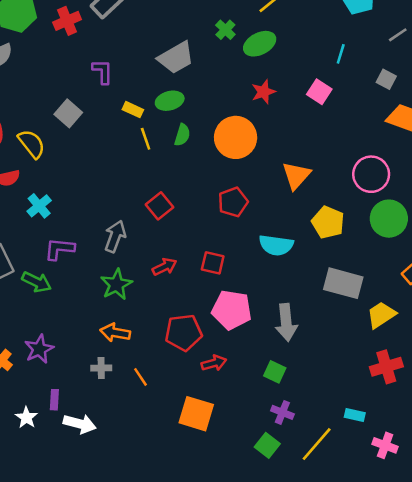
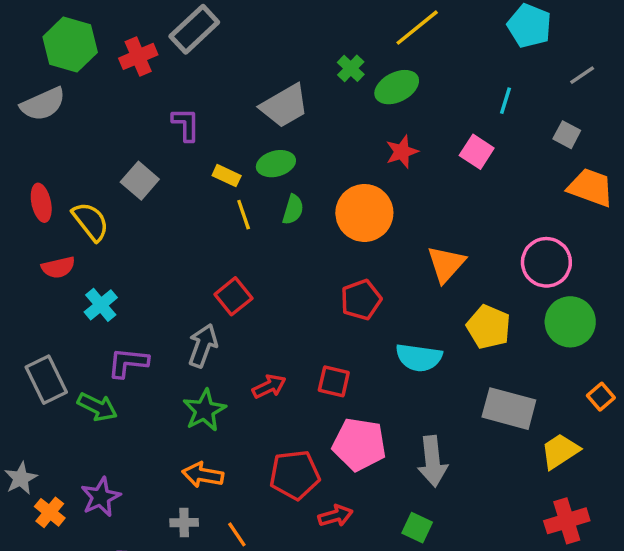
red square: (160, 206) -> (233, 296), moved

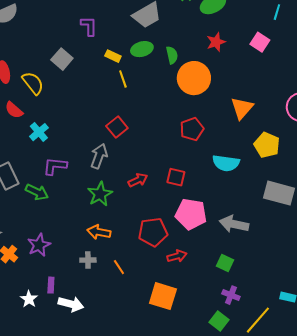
green semicircle: (293, 210) -> (172, 55), moved, turned -30
red semicircle: (58, 267) -> (14, 110), turned 54
gray arrow: (432, 461) -> (234, 224), turned 108

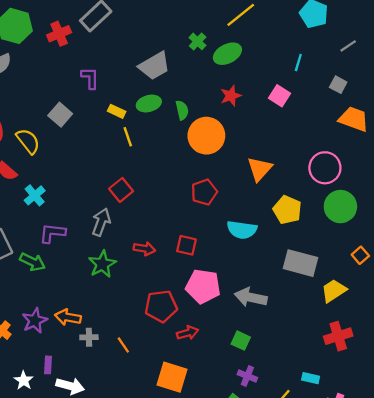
red arrow: (138, 180) -> (144, 249), turned 36
orange arrow: (99, 232) -> (68, 317), moved

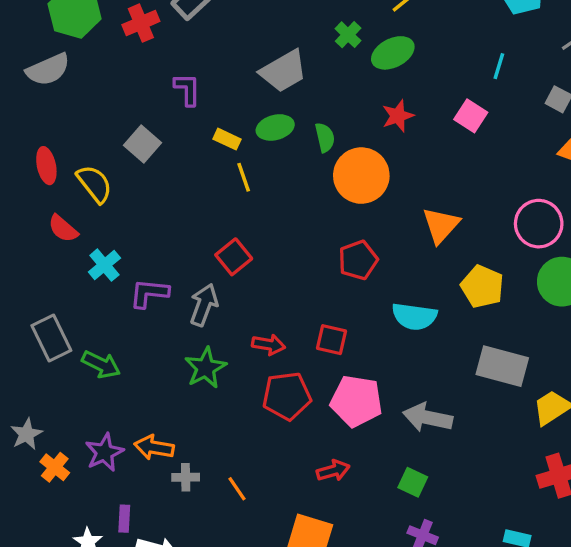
purple L-shape: (52, 233) -> (149, 293), moved
red pentagon: (161, 306) -> (287, 396), moved

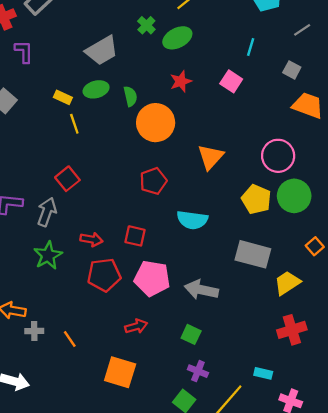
purple L-shape: (187, 89) -> (24, 52), moved
yellow pentagon: (482, 287) -> (256, 199), moved

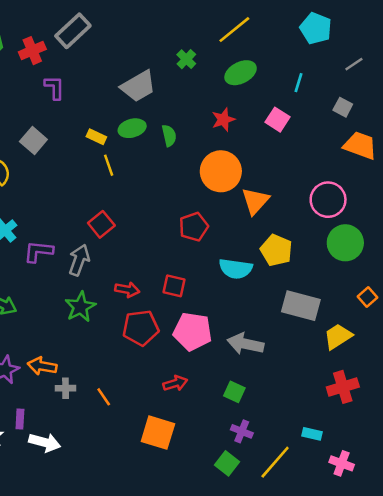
green ellipse: (177, 38) -> (241, 73), moved
orange circle: (156, 123) -> (221, 171), moved
yellow pentagon: (256, 199) -> (276, 250), moved

